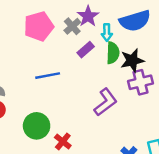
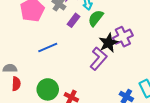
green semicircle: (113, 53) -> (96, 18), turned -132
black star: (132, 60) -> (108, 43), moved

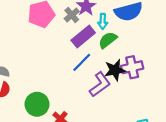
purple rectangle: (74, 20) -> (83, 36), size x1.5
blue line: (48, 48) -> (82, 62), moved, turned -36

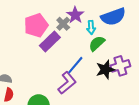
purple rectangle: (83, 36) -> (50, 42), moved
purple L-shape: (100, 84) -> (67, 83), moved

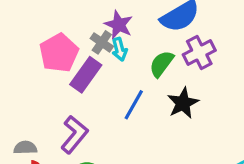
cyan arrow: (91, 27) -> (119, 49), moved
purple cross: (120, 66) -> (199, 52), moved
purple L-shape: (67, 83) -> (74, 134), moved

